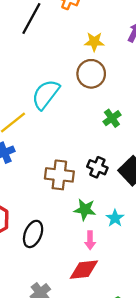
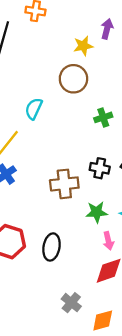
yellow star: (94, 42) -> (83, 46), moved
cyan semicircle: (46, 94) -> (34, 109), size x0.7
green cross: (112, 118) -> (103, 117), turned 30

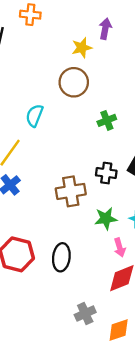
gray cross: (71, 303) -> (85, 313), turned 30

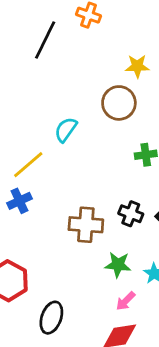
pink arrow: (120, 247) -> (126, 301), turned 48
black ellipse: (61, 257) -> (51, 318), moved

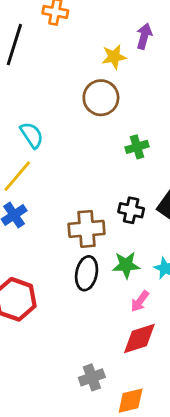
cyan semicircle: (66, 130) -> (32, 135), moved, turned 120
black ellipse: (51, 318) -> (87, 273), moved

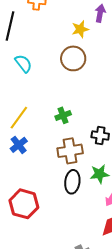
cyan semicircle: (32, 135) -> (23, 63), moved
green cross: (137, 147) -> (63, 115), moved

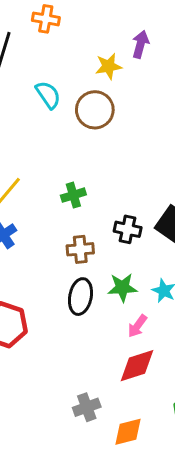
cyan semicircle: (23, 63) -> (48, 95), moved
brown cross: (70, 151) -> (80, 249), size x0.7

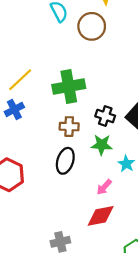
green cross: (73, 195) -> (69, 86), size x1.8
green star: (122, 288) -> (102, 145), moved

